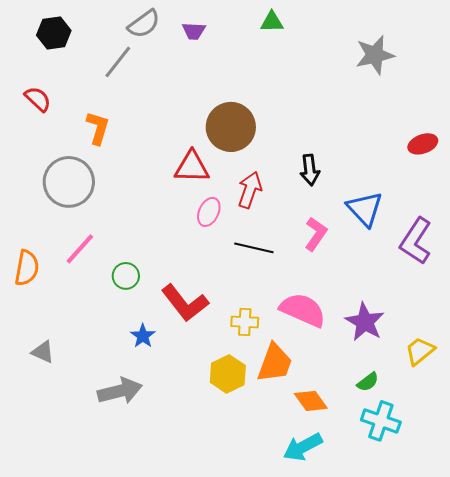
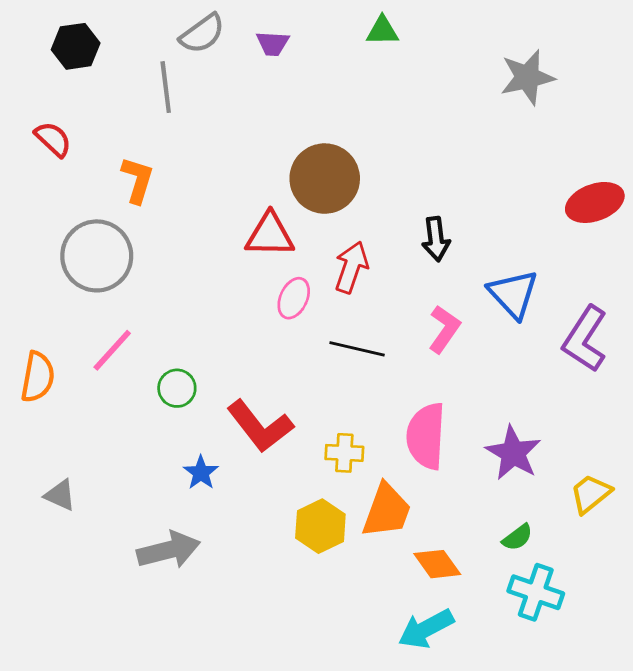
gray line: (118, 62) -> (166, 87), turned -45
red ellipse: (423, 144) -> (595, 202), size x1.4
pink semicircle: (303, 310) -> (426, 436), turned -111

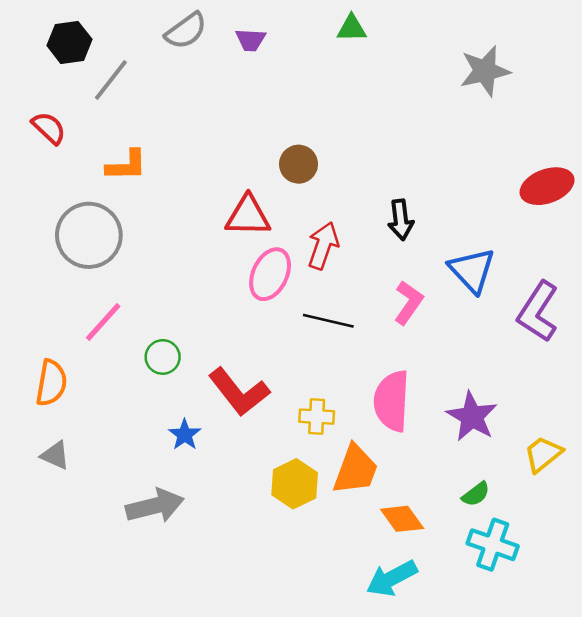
gray line: (166, 87) -> (111, 80), moved, turned 45
brown circle: (325, 179) -> (299, 164), size x0.6
orange L-shape: (138, 180) -> (126, 165), turned 72
pink ellipse: (294, 298) -> (270, 274), size x1.4
orange semicircle: (38, 377) -> (51, 383), moved

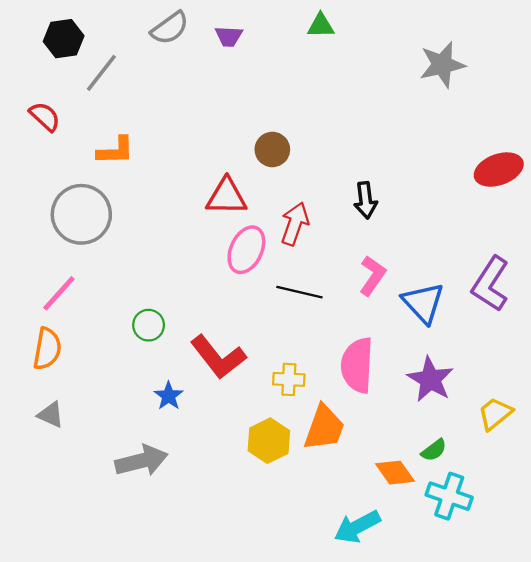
blue triangle: (472, 270) -> (423, 303), moved
pink line: (103, 322) -> (59, 293), moved
orange diamond: (402, 519) -> (395, 473), moved

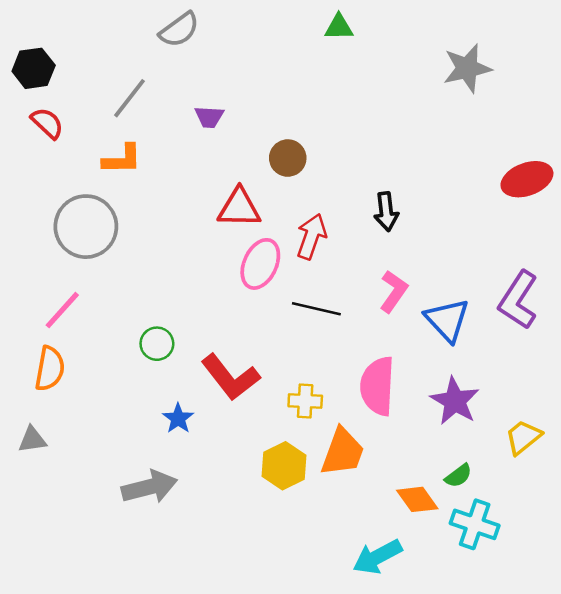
purple trapezoid: (229, 36) -> (209, 117), moved
black hexagon: (64, 39) -> (34, 68), moved
gray line: (101, 73) -> (129, 98), moved
gray triangle: (51, 415) -> (32, 440), moved, turned -32

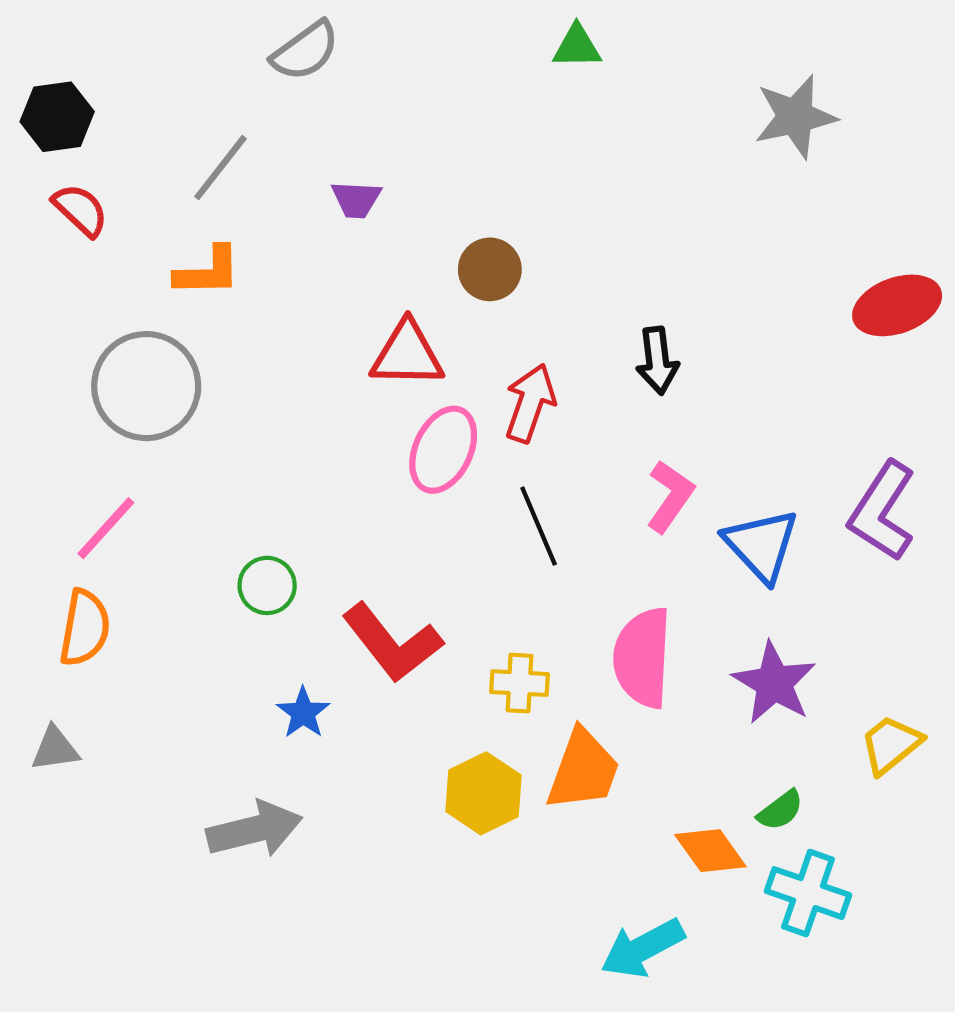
black line: (316, 309) -> (539, 526), turned 54

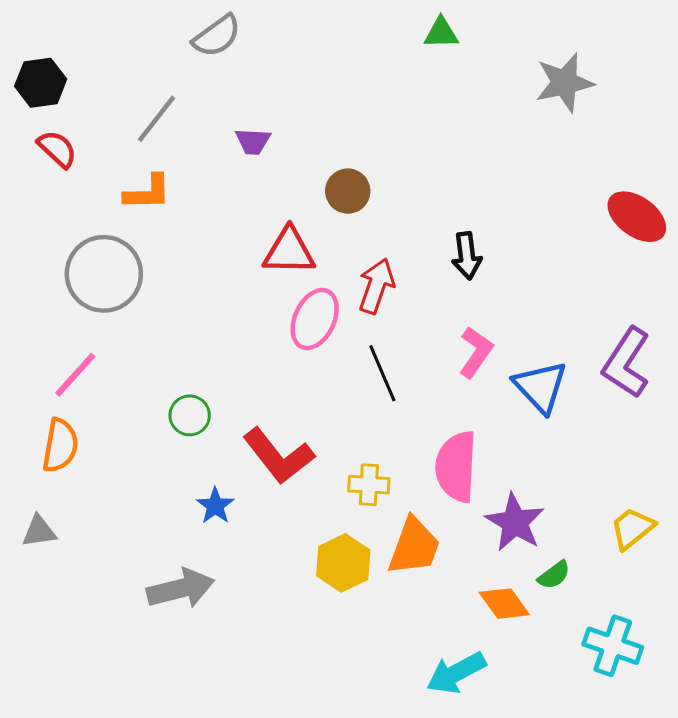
green triangle: (577, 47) -> (441, 33), moved
red ellipse: (897, 305) -> (637, 217), turned 56
purple star: (774, 683) -> (515, 522), moved
cyan cross: (808, 893) -> (613, 646), moved

